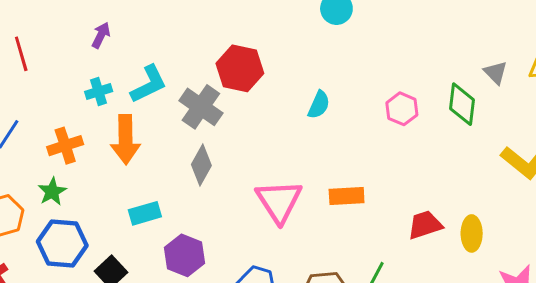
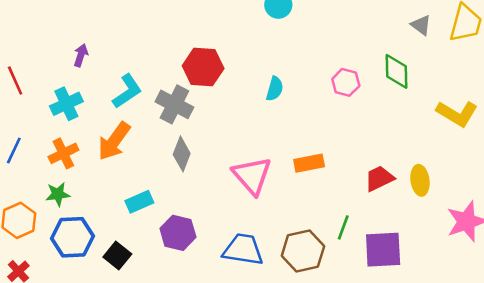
gray triangle: (496, 73) -> (421, 25), moved
cyan cross: (99, 92) -> (66, 104), moved, size x1.4
orange arrow: (126, 139) -> (114, 141), turned 45
green star: (52, 192) -> (58, 194), turned 30

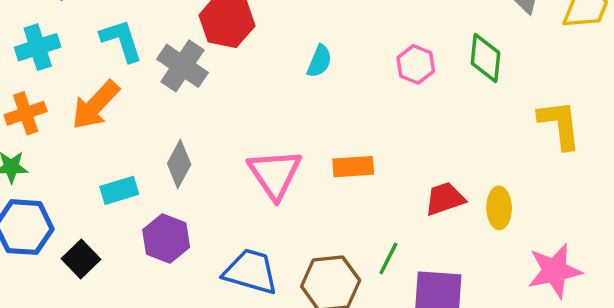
cyan L-shape: (127, 91) -> (121, 40), turned -81
yellow L-shape: (457, 114) -> (560, 124), turned -135
gray diamond: (182, 154) -> (179, 164), moved

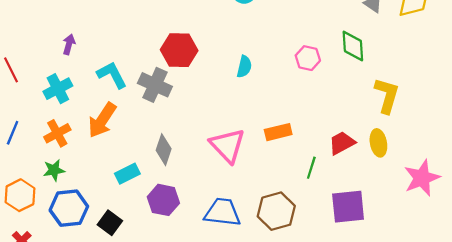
yellow L-shape: (560, 124) -> (387, 95), moved, turned 33
green line: (388, 258) -> (311, 168), moved

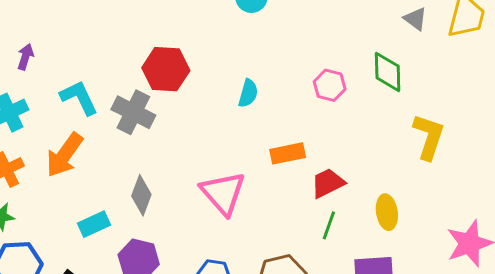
orange rectangle: (278, 132) -> (288, 153), moved
red trapezoid: (342, 143) -> (328, 183), moved
yellow ellipse: (378, 143) -> (387, 212), moved

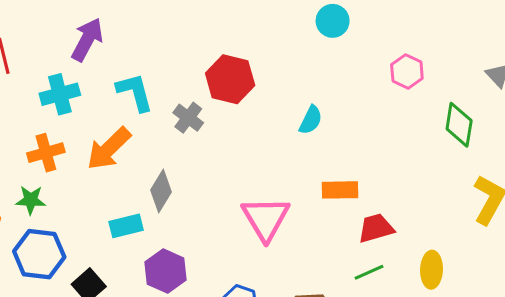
purple arrow: (25, 57) -> (87, 40), size x1.6
pink hexagon: (330, 85) -> (407, 72), moved
gray cross: (133, 112) -> (188, 118), size x0.7
gray diamond: (141, 195) -> (161, 191), moved
green line: (329, 225) -> (369, 272), turned 36

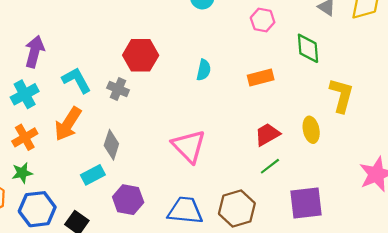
orange rectangle: (340, 190) -> (261, 78), moved
yellow ellipse: (432, 270) -> (311, 130), moved

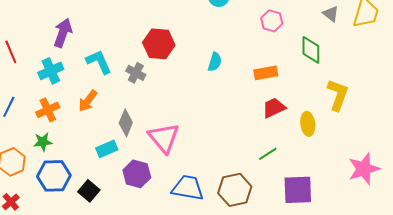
orange arrow: (68, 124) -> (88, 101), size x0.7
red trapezoid: (267, 134) -> (274, 108), moved
pink triangle: (189, 146) -> (164, 138), moved

